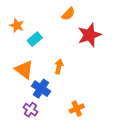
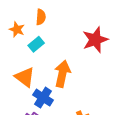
orange semicircle: (68, 14) -> (41, 17), moved, turned -40
orange arrow: (59, 66) -> (62, 74), size x1.6

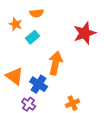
orange semicircle: (41, 17) -> (37, 13), turned 80
orange triangle: (25, 77) -> (15, 76), moved

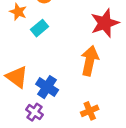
orange arrow: (56, 63) -> (90, 61), moved

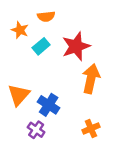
red star: (105, 23) -> (76, 46), moved
orange triangle: (17, 77) -> (19, 95), turned 35

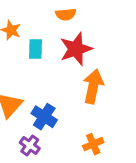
orange semicircle: (46, 16) -> (66, 14), moved
cyan rectangle: (41, 46) -> (36, 49), turned -49

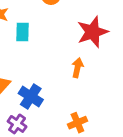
red star: (76, 49) -> (93, 32), moved
orange arrow: (93, 86) -> (77, 68), size x0.6

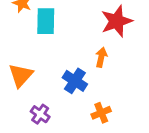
cyan rectangle: (23, 32) -> (46, 21), size x1.4
blue cross: (31, 97) -> (75, 81), moved

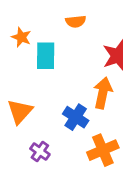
orange arrow: (101, 57) -> (103, 93), size x1.5
orange cross: (101, 113) -> (103, 150), size x1.5

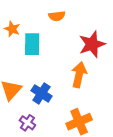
blue cross: (76, 117) -> (42, 93), moved

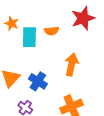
orange semicircle: (57, 16) -> (52, 31), moved
red star: (92, 44) -> (83, 18), moved

